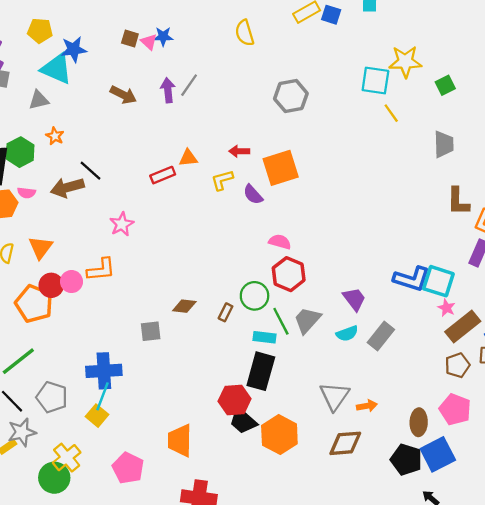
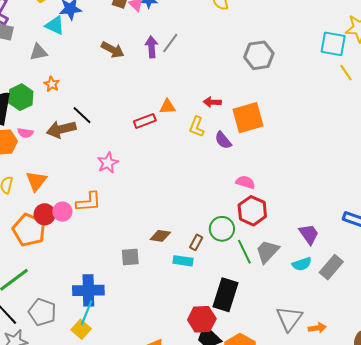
cyan triangle: (57, 69) -> (55, 25), size x0.7
yellow L-shape: (222, 180) -> (197, 127), turned -55
cyan rectangle: (265, 337) -> (183, 261), moved

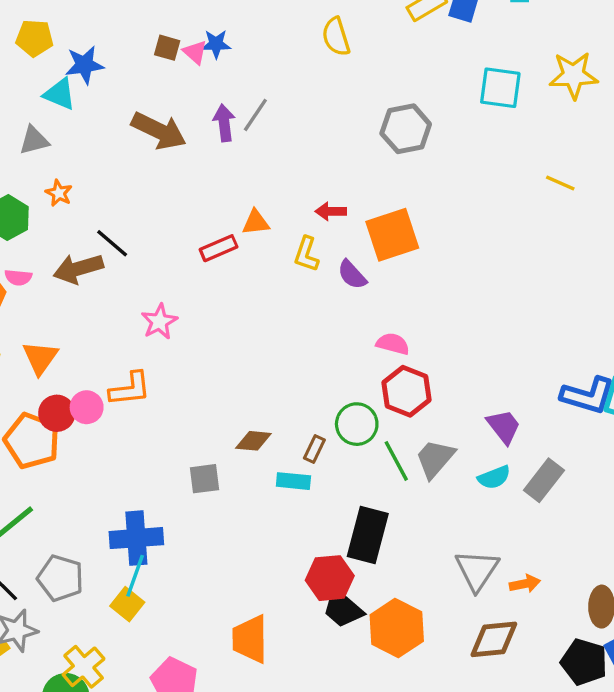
cyan square: (333, 44) -> (500, 88), moved
brown arrow: (113, 50) -> (159, 131), size x1.4
yellow line: (346, 73) -> (560, 183), moved, turned -30

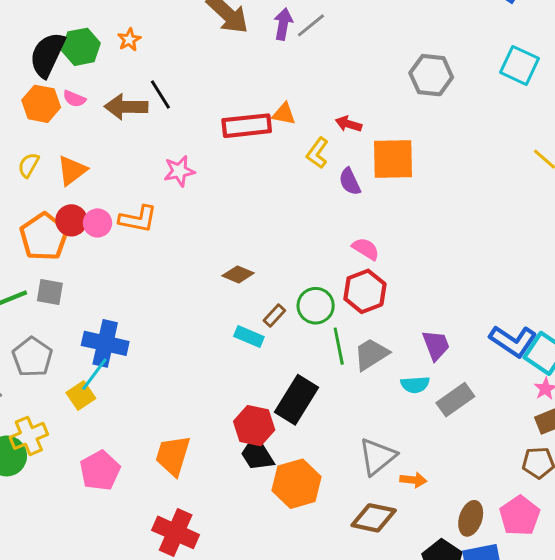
red rectangle: (219, 248) -> (247, 126), size x1.5
brown diamond: (253, 441) -> (238, 274), moved
gray square: (204, 479) -> (50, 292), moved

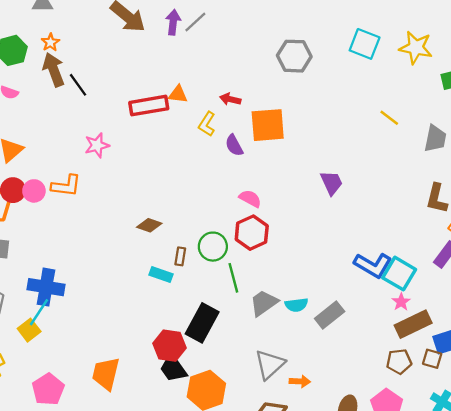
brown arrow: (126, 107) -> (54, 70), moved, turned 72
brown rectangle: (274, 315) -> (180, 256), turned -30
purple trapezoid: (436, 345) -> (331, 183), moved
gray trapezoid: (371, 354) -> (264, 303), moved

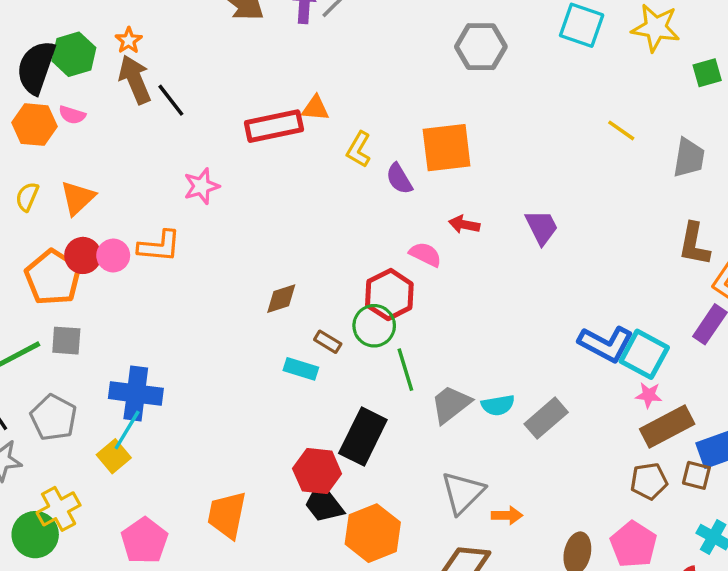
red arrow: (230, 99) -> (464, 225), moved
brown diamond: (149, 225) -> (281, 299), turned -35
red hexagon: (252, 233) -> (389, 295), moved
brown rectangle: (180, 256) -> (328, 342), turned -66
pink star: (401, 302) -> (649, 395), turned -30

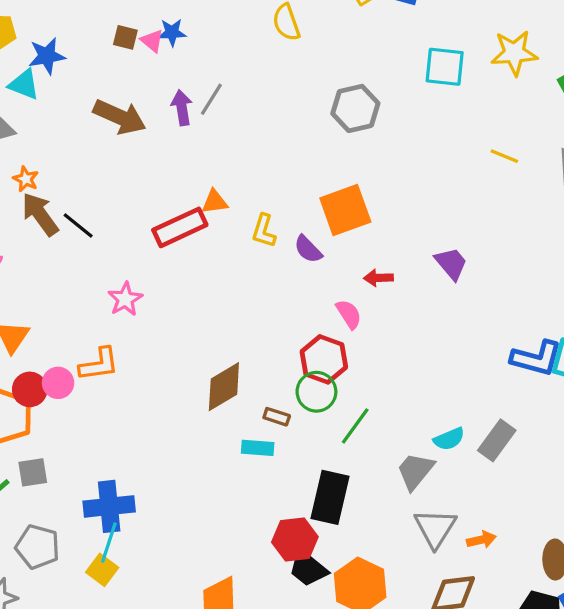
pink semicircle: (425, 254) -> (349, 314), turned 44
brown diamond: (281, 299) -> (224, 387), size x1.5
green line: (405, 370) -> (355, 426), turned 66
gray trapezoid: (451, 404) -> (415, 471), moved

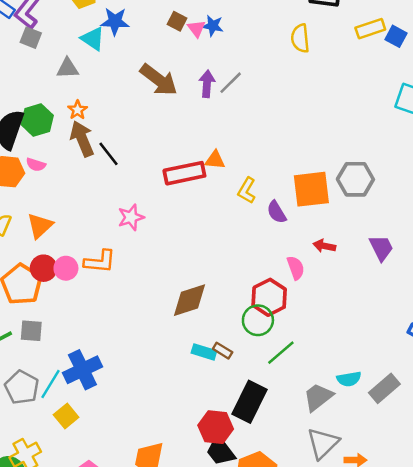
gray hexagon: (355, 108) -> (355, 179), moved
brown rectangle: (277, 417) -> (223, 351), moved
blue cross: (109, 506) -> (82, 370), turned -33
cyan line: (109, 543) -> (51, 384), moved

